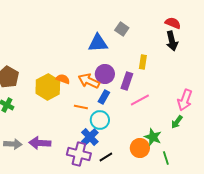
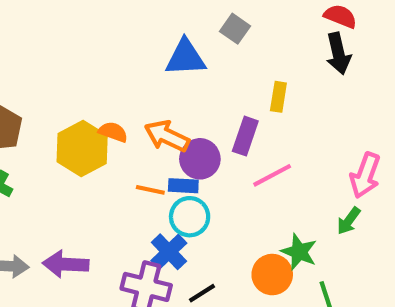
purple circle: (105, 74) -> (200, 159), moved
blue rectangle: (104, 97) -> (183, 186), moved, turned 64

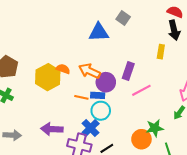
yellow rectangle: (278, 97) -> (161, 52), moved
green star: (299, 252) -> (155, 128), turned -30
purple arrow: (66, 264) -> (52, 129), moved

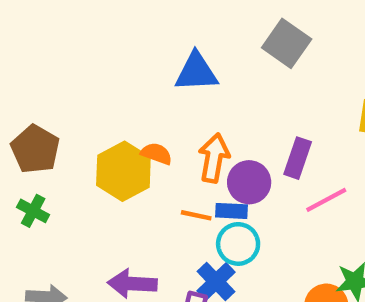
gray square: (123, 18) -> (287, 43), size x1.5
blue triangle: (99, 32) -> (196, 72), moved
orange arrow: (90, 71) -> (214, 158), turned 75

